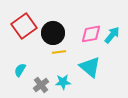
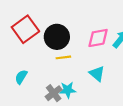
cyan triangle: (90, 67) -> (97, 74), size x0.7
gray cross: (41, 85) -> (54, 93), moved

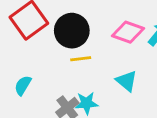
pink diamond: (98, 38) -> (128, 32), turned 30

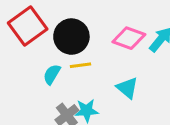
cyan semicircle: (23, 85) -> (52, 74), moved

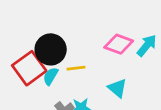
red square: (28, 26) -> (29, 68), moved
black circle: (71, 37) -> (51, 49), moved

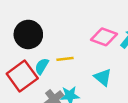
black circle: (51, 49) -> (28, 34), moved
red square: (29, 68) -> (22, 76), moved

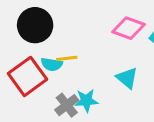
yellow line: (65, 59) -> (67, 58), moved
cyan semicircle: (42, 66) -> (52, 64), turned -112

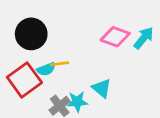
cyan semicircle: (52, 64) -> (46, 69), turned -30
cyan triangle: (127, 78) -> (102, 88), moved

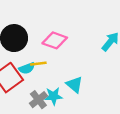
pink diamond: (115, 37) -> (55, 40), moved

